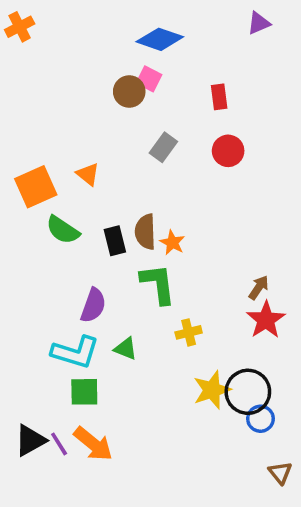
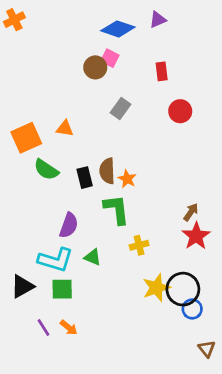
purple triangle: (259, 23) -> (158, 20), moved
red circle: (228, 151) -> (180, 111), moved
orange triangle: (88, 174) -> (65, 128), turned -30
black triangle: (30, 440) -> (22, 286), moved
orange arrow: (93, 444) -> (69, 328), size x0.6

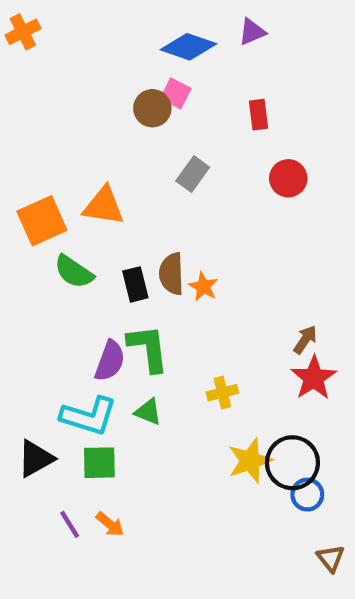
orange triangle: (65, 128) -> (104, 206), size x1.5
green L-shape: (117, 209) -> (148, 348), moved

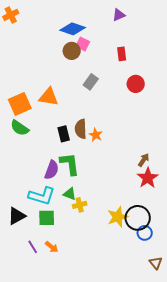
blue diamond: (188, 47) -> (73, 29), moved
green semicircle: (74, 272) -> (20, 128), moved
yellow cross: (222, 393) -> (80, 205), moved

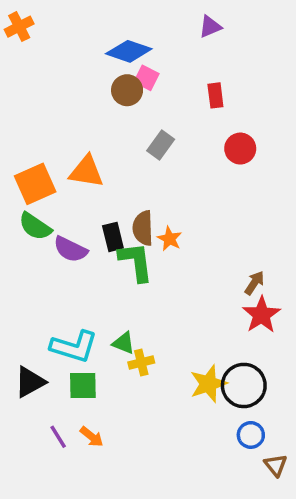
green L-shape: (70, 164) -> (136, 262), moved
purple semicircle: (52, 170) -> (70, 249), moved, turned 96
blue circle: (145, 233) -> (251, 435), moved

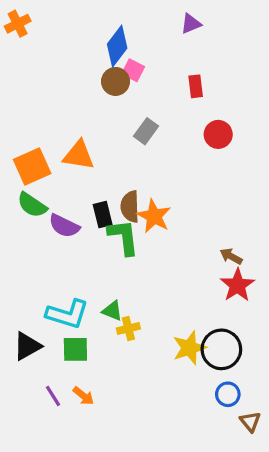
blue diamond: (129, 51) -> (117, 46), turned -72
orange star: (170, 239) -> (154, 216), size x1.5
brown arrow: (254, 283) -> (231, 256), turned -95

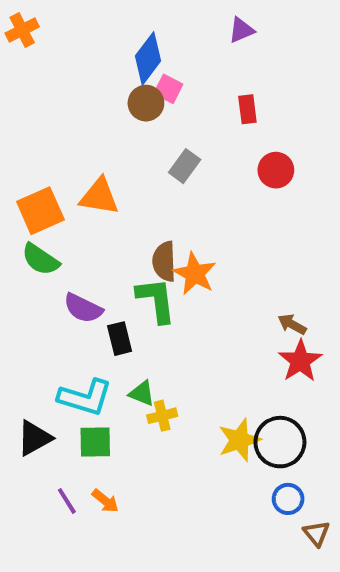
black rectangle: (103, 215) -> (120, 339), moved
purple semicircle: (64, 226) -> (83, 308), moved

